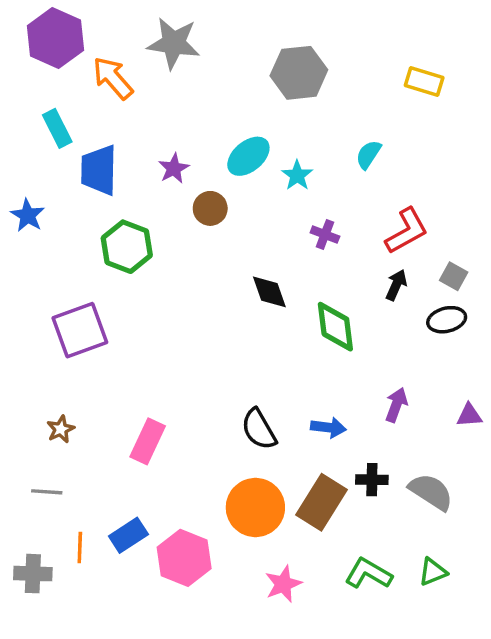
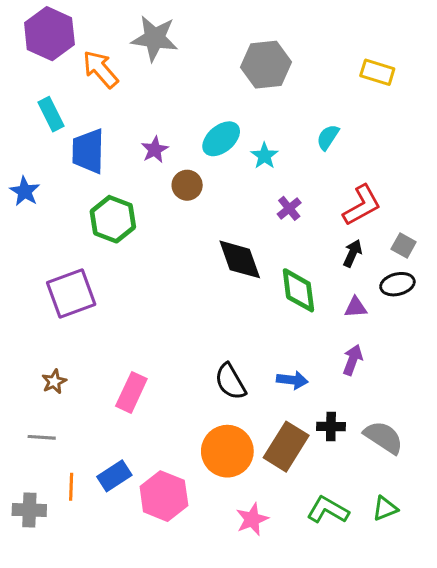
purple cross: (325, 234) -> (289, 208), turned 30
black diamond: (269, 292) -> (240, 259), size x1.4
purple triangle: (469, 415) -> (356, 307), moved

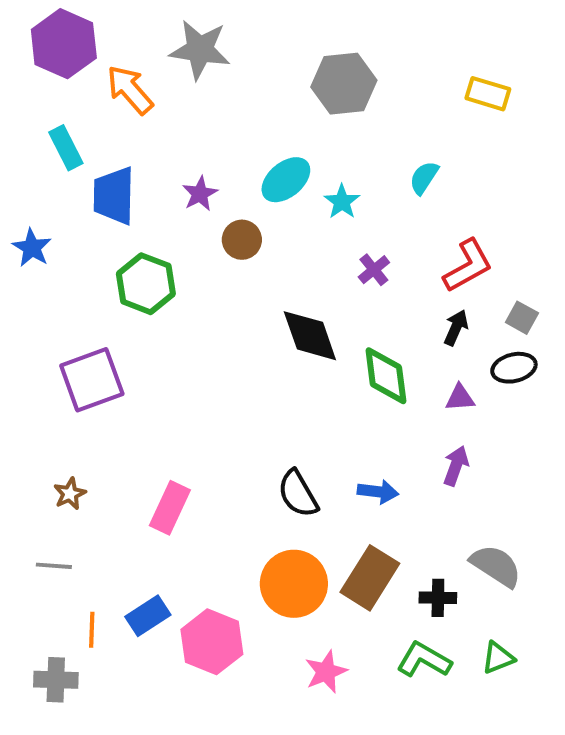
black cross: (331, 426) -> (438, 598), moved
gray cross: (29, 510) -> (56, 680), moved

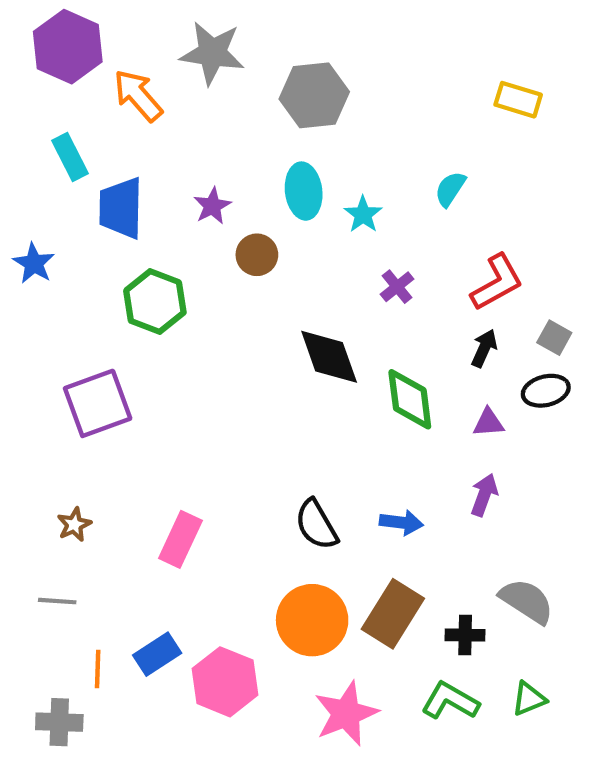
gray hexagon: (344, 84) -> (314, 95), moved
cyan ellipse: (286, 180) -> (304, 191), turned -57
pink star: (326, 672) -> (346, 714), size x1.4

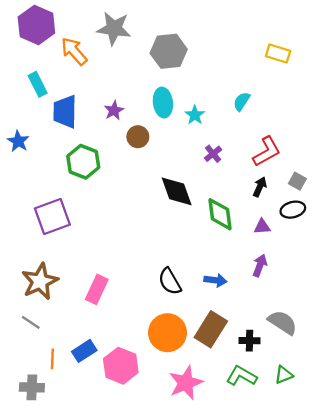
brown star: (74, 525) -> (40, 281), size x2.0
gray line: (57, 601) -> (31, 322), turned 30

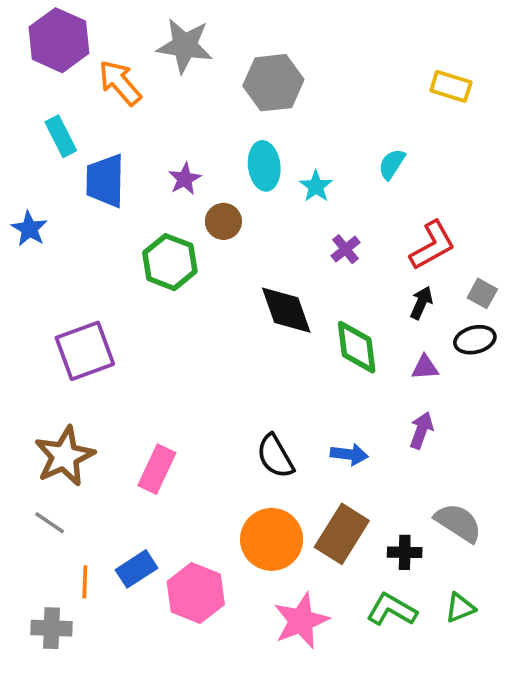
green hexagon: (83, 162) -> (170, 262), moved

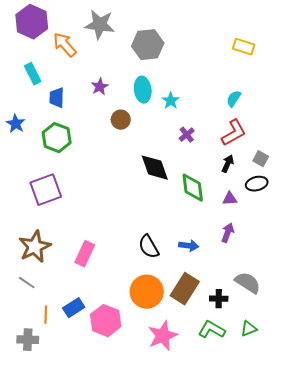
cyan semicircle: (392, 164) -> (234, 99), moved
purple star: (185, 179) -> (100, 87), moved
blue trapezoid: (105, 181) -> (57, 98), size x0.7
green hexagon: (170, 262) -> (57, 138), moved

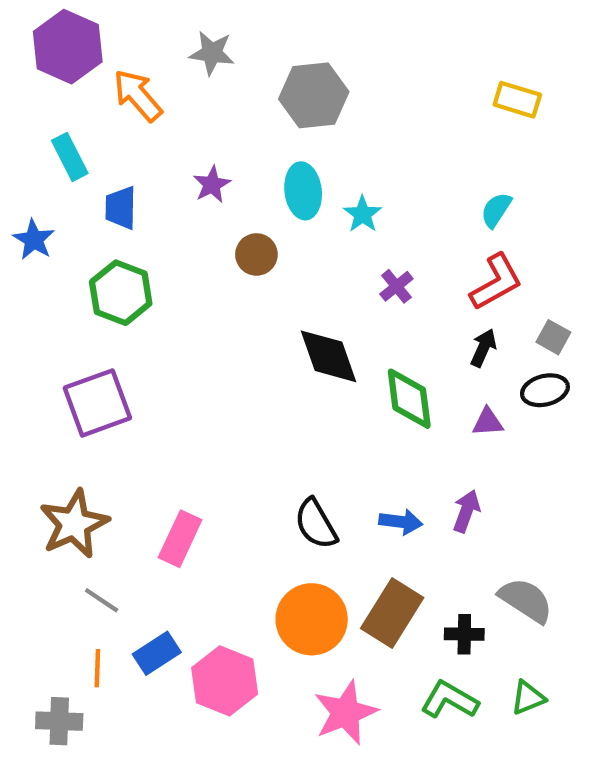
gray star: (100, 25) -> (212, 53), size x0.7
blue star: (16, 124) -> (34, 240), moved
purple arrow: (228, 233) -> (466, 511), moved
gray line: (27, 283) -> (102, 600), moved

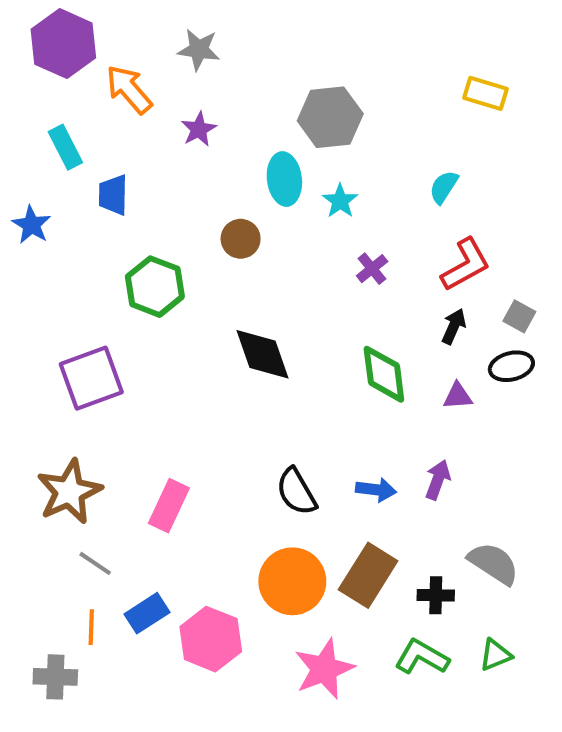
gray hexagon: (314, 95) -> (330, 117), moved
purple star: (212, 184) -> (199, 129), moved
cyan semicircle: (496, 210) -> (444, 187), moved
green hexagon: (121, 293) -> (155, 287), moved
black diamond: (329, 356) -> (262, 354), moved

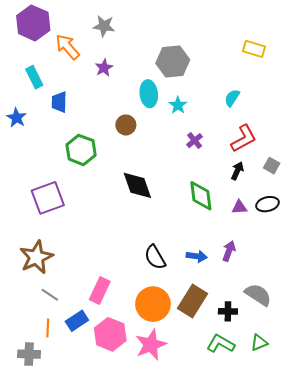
black ellipse: (511, 366) -> (267, 204), moved
pink rectangle: (169, 506) -> (100, 291), moved
pink star: (324, 669) -> (151, 345), moved

